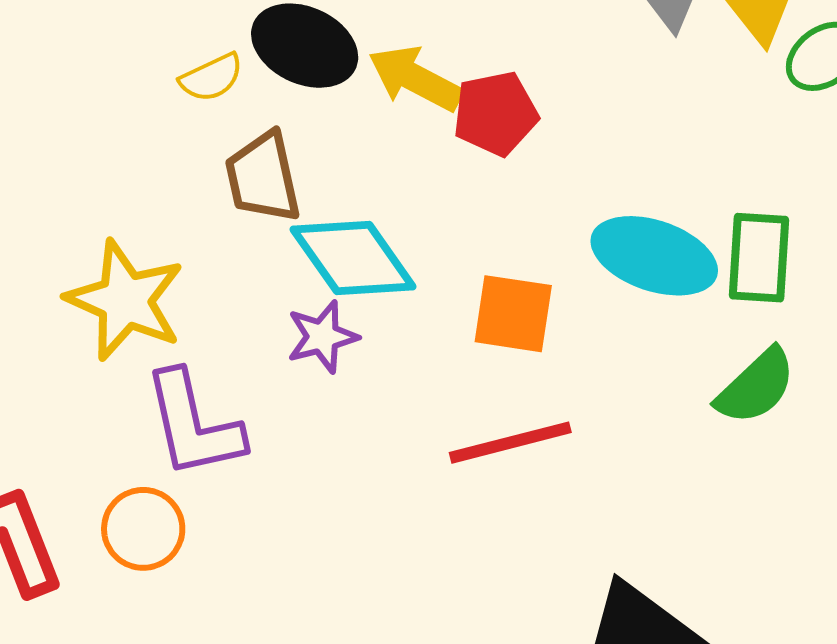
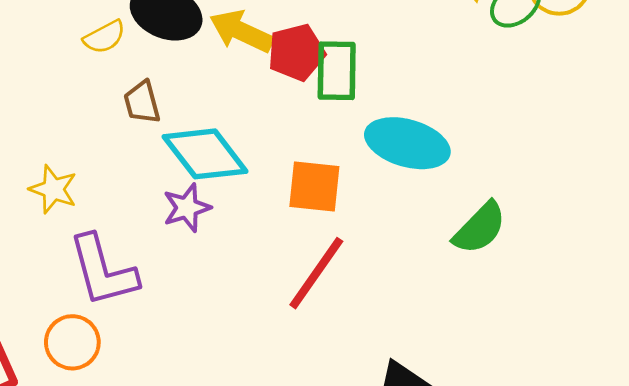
brown trapezoid: (263, 177) -> (142, 102), size x0.7
green rectangle: (759, 258) -> (337, 71), moved
yellow star: (125, 300) -> (53, 189), size x0.6
red line: (510, 443) -> (316, 273), turned -38

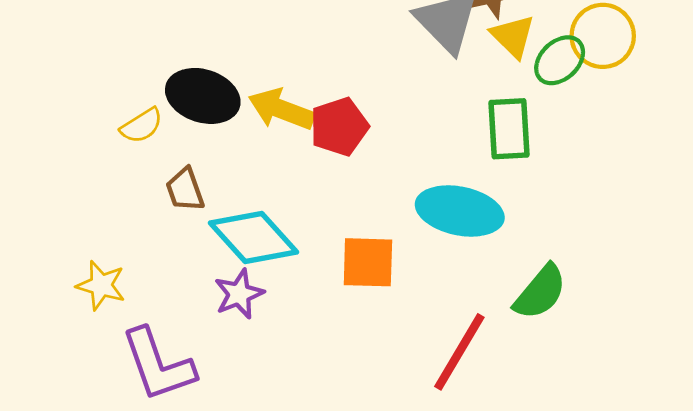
green rectangle: (337, 71) -> (509, 129), moved
red line: (316, 273) -> (459, 352), moved

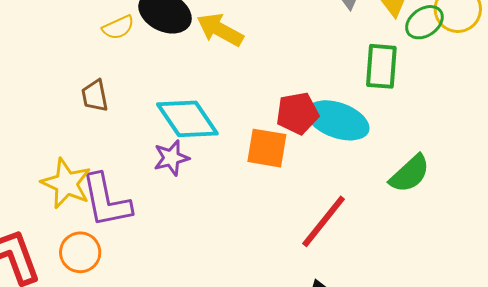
red pentagon: (339, 127) -> (297, 113), moved
brown trapezoid: (185, 190) -> (95, 96), moved
yellow star: (101, 285) -> (66, 183), moved, size x1.4
green semicircle: (540, 292) -> (410, 174), moved

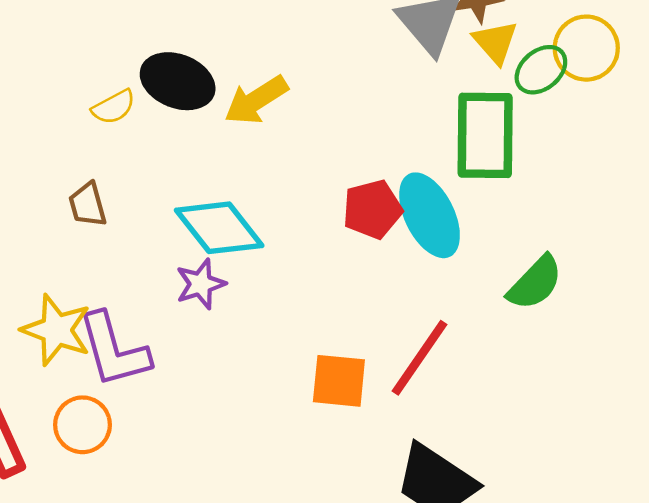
yellow arrow: (220, 30) -> (256, 100), turned -57
green rectangle: (381, 66) -> (485, 135), size x1.4
cyan ellipse: (338, 120) -> (430, 215), turned 48
orange square: (267, 148) -> (339, 381), moved

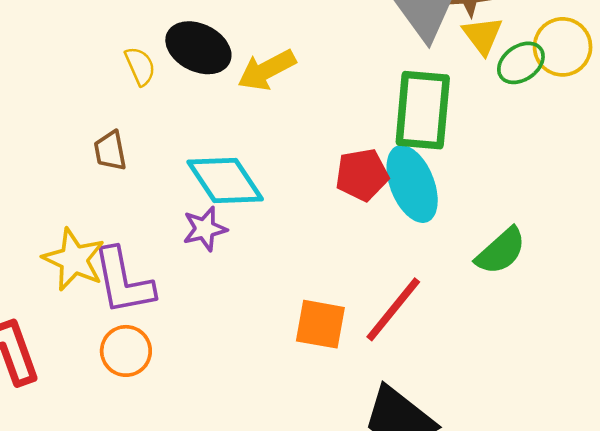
yellow semicircle: (114, 107) -> (140, 66), turned -90
green rectangle: (485, 135) -> (423, 110), moved
orange circle: (82, 425) -> (126, 351), moved

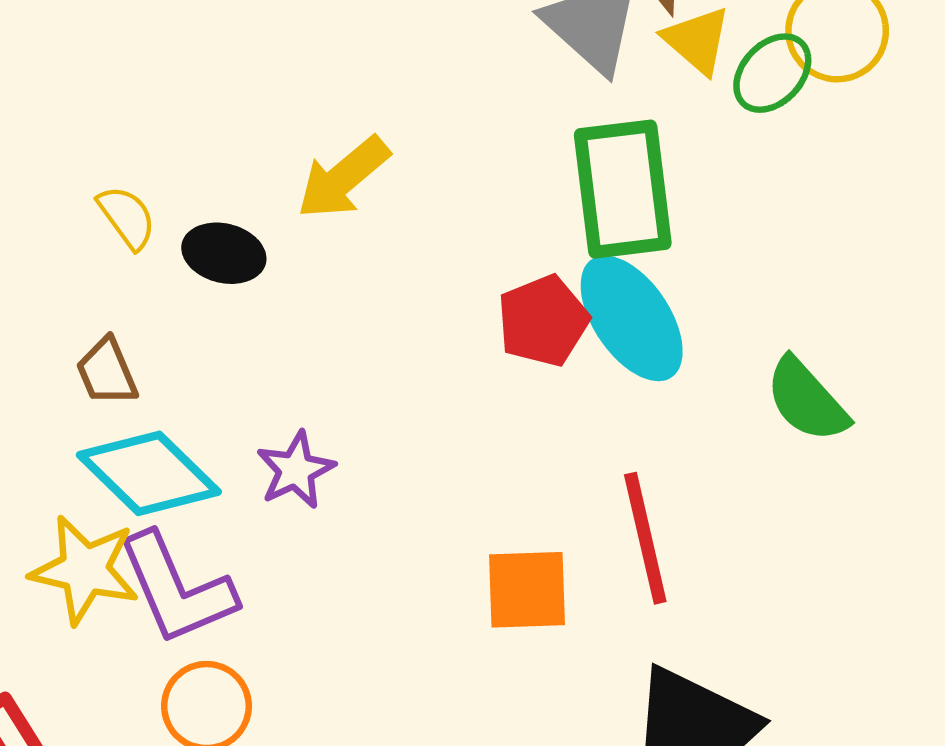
black ellipse: (198, 48) -> (224, 253), moved, size x0.7
cyan diamond: (225, 180) -> (149, 473), moved
green semicircle: (501, 251) -> (807, 400), turned 102
red line: (393, 309) -> (645, 538), turned -40

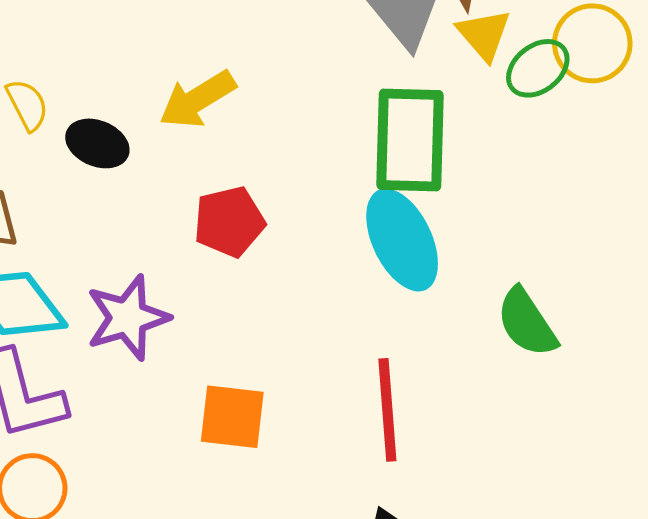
red pentagon: (543, 321) -> (229, 222), moved
purple star: (296, 470) -> (128, 318), size x1.4
orange square: (527, 590) -> (232, 417), moved

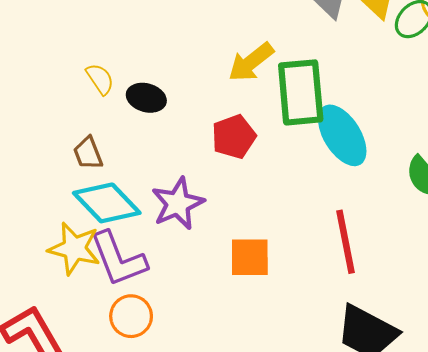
yellow arrow: (197, 99) -> (251, 62), moved
green rectangle: (410, 140) -> (301, 92), moved

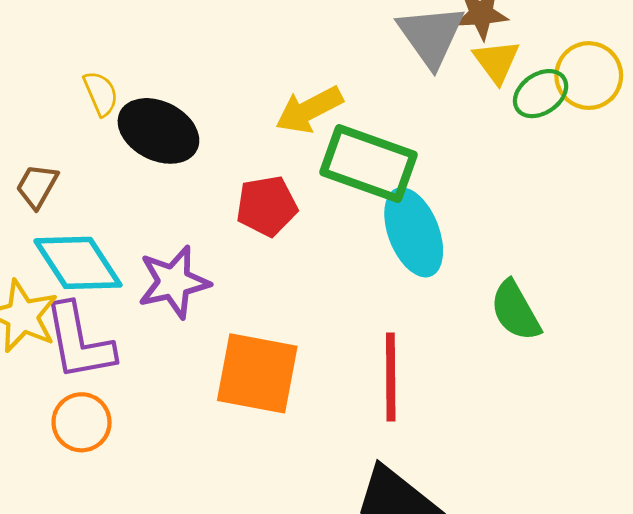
green rectangle: (301, 92) -> (369, 164), turned -76
black ellipse: (146, 98) -> (158, 131), size x1.5
brown trapezoid: (88, 153) -> (37, 186), moved, turned 40
orange square: (250, 257) -> (257, 373), size x1.4

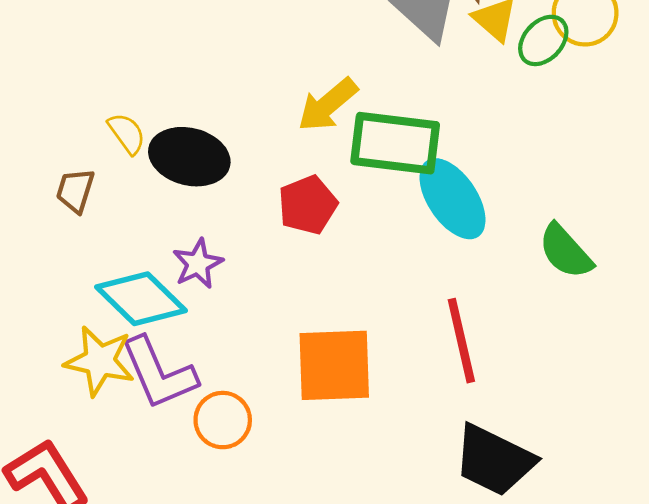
brown trapezoid: (37, 186) -> (75, 191), moved
purple star: (174, 282) -> (198, 264), moved, size x0.7
orange circle: (82, 422) -> (223, 420), moved

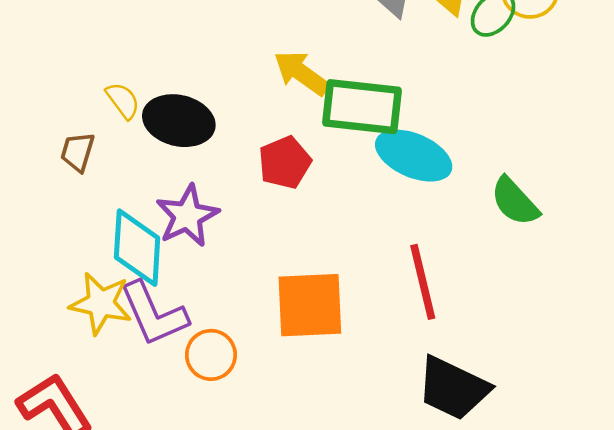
yellow arrow: (328, 105) -> (301, 73), turned 76
cyan ellipse: (452, 199) -> (414, 156), turned -32
purple star: (198, 264) -> (187, 216), size x1.4
cyan diamond: (141, 299) -> (137, 248), turned 50

